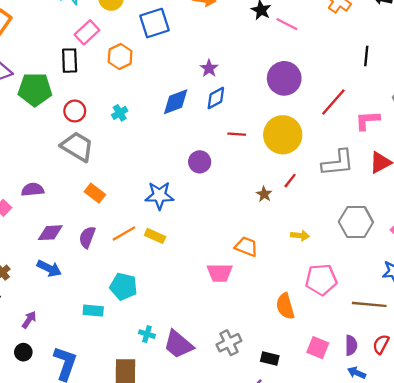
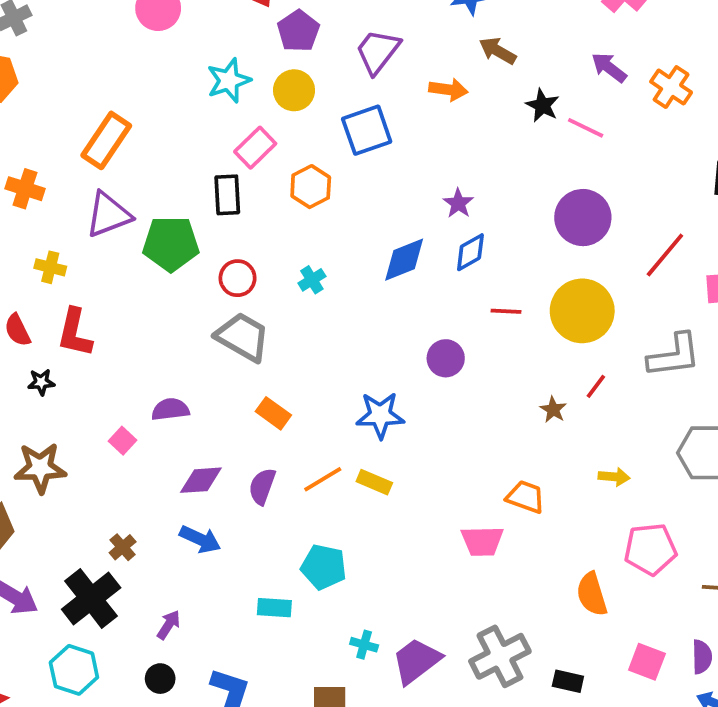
gray cross: (229, 343) -> (500, 656), size x1.4
purple trapezoid: (178, 344) -> (416, 661), turned 104

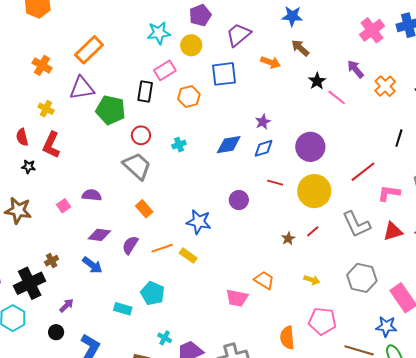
purple circle: (583, 218) -> (310, 147), moved
gray L-shape: (674, 355) -> (356, 224), turned 60

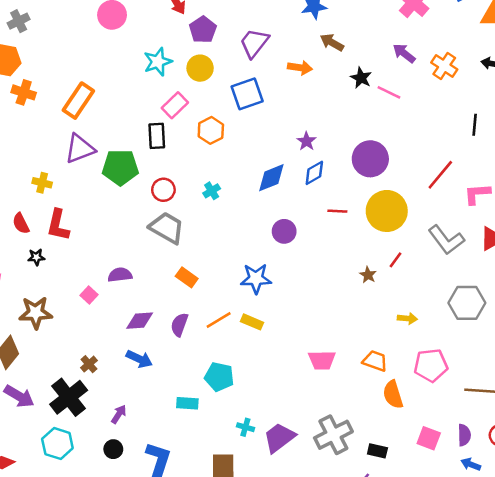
orange cross: (42, 65) -> (24, 92), moved
purple circle: (239, 200) -> (284, 231), moved
orange trapezoid: (264, 280) -> (375, 361), moved

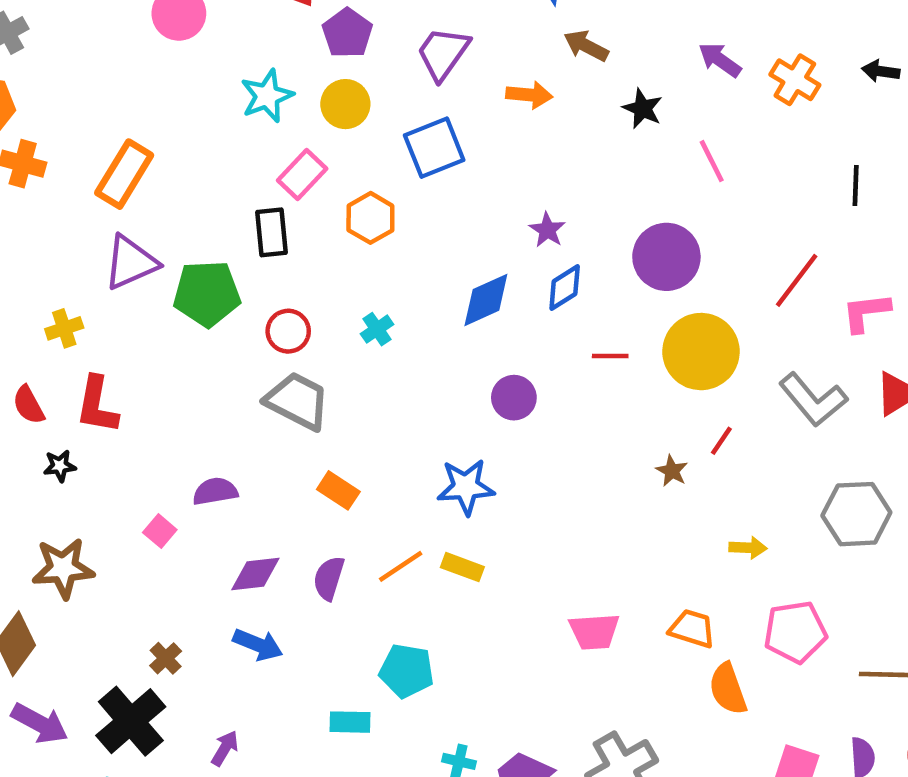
pink line: (389, 92) -> (712, 161), moved, turned 40
yellow cross: (42, 183) -> (64, 328), turned -30

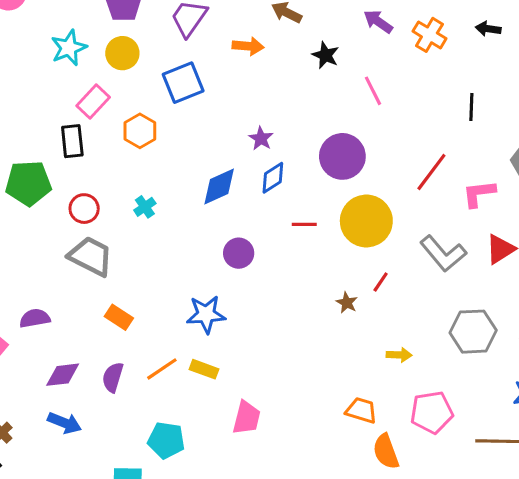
pink trapezoid: (594, 632) -> (247, 418), moved, turned -72

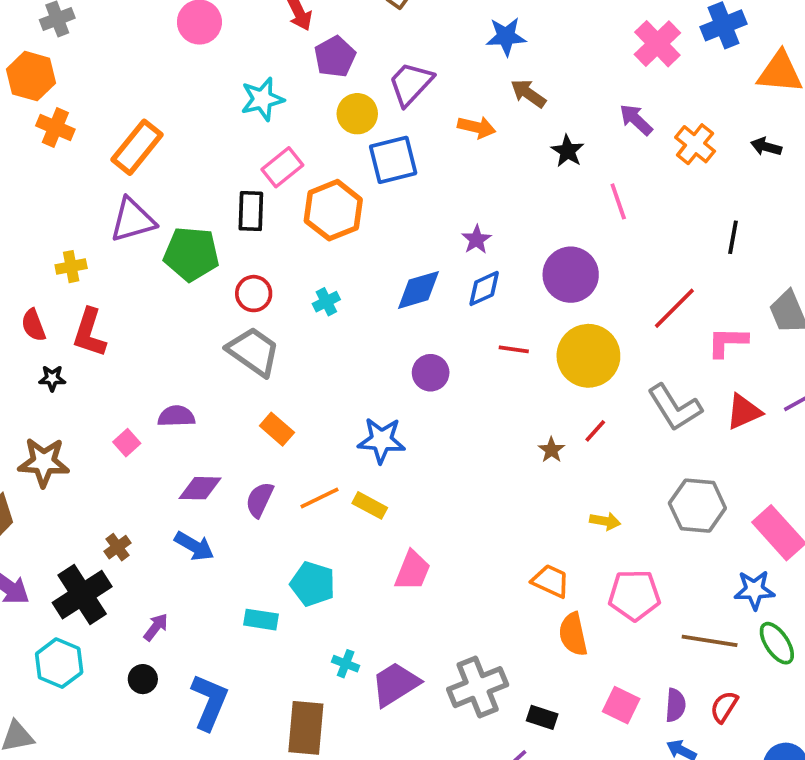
yellow circle: (122, 53) -> (357, 114), moved
orange hexagon: (140, 131) -> (333, 210), size x1.4

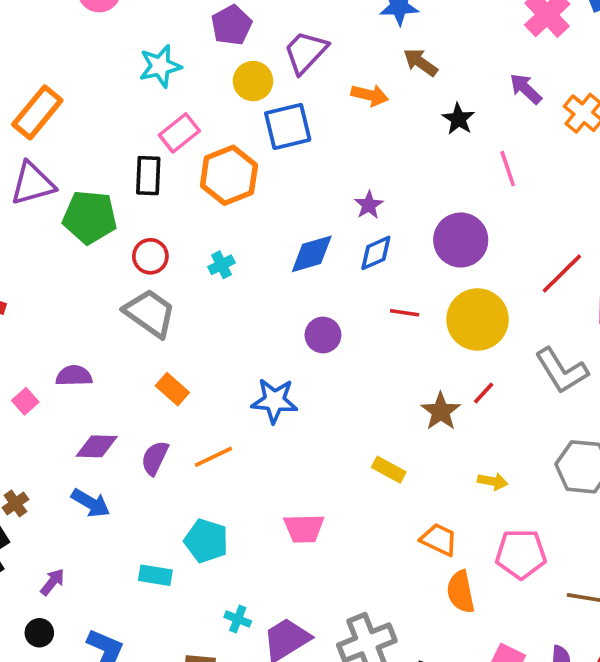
brown star: (551, 450) -> (441, 411), size x1.5
yellow rectangle: (370, 505) -> (389, 470), moved
pink trapezoid: (412, 571) -> (304, 528), turned 66

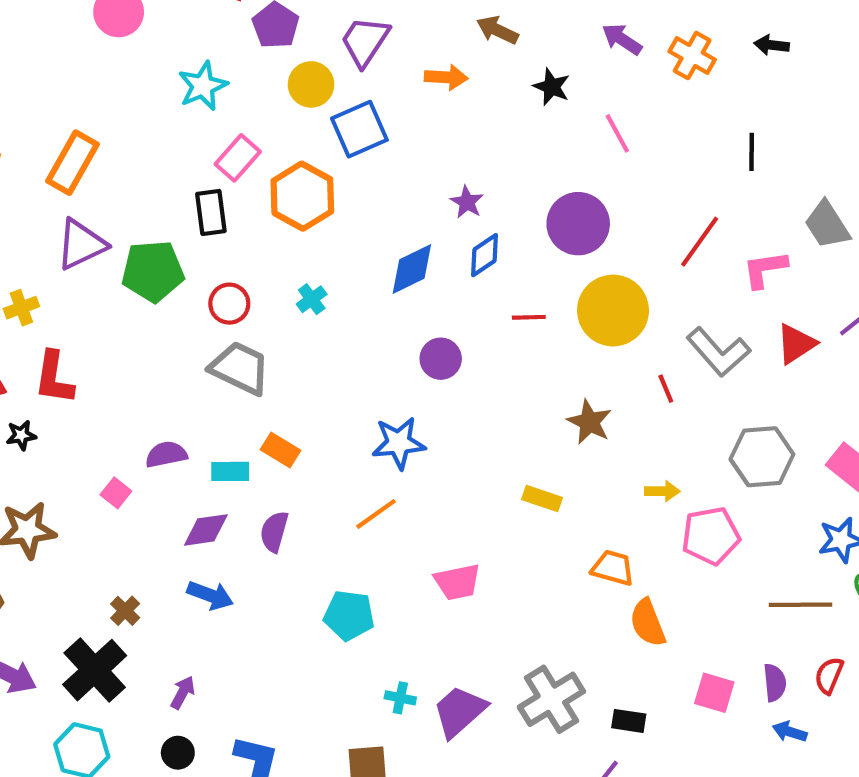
red line: (484, 393) -> (666, 389), moved, turned -55
orange line: (213, 457) -> (376, 514), moved
pink pentagon: (521, 554) -> (711, 536), moved
cyan rectangle: (155, 575) -> (230, 471), moved

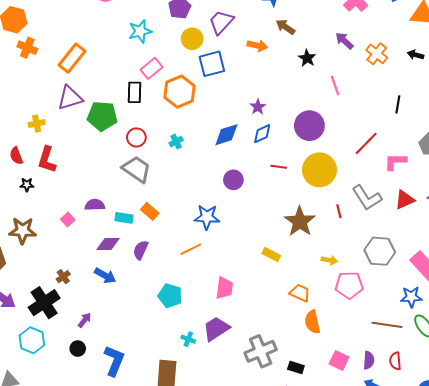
brown star: (589, 422) -> (300, 221), size x1.4
pink trapezoid: (457, 582) -> (224, 288), turned -80
red semicircle: (829, 675) -> (395, 361), turned -36
purple trapezoid: (459, 711) -> (216, 329), moved

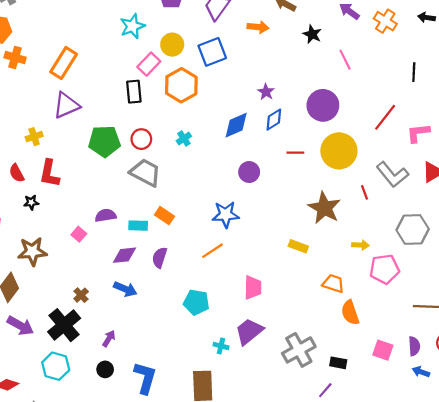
yellow circle: (192, 39) -> (172, 45), moved
green pentagon: (102, 116) -> (104, 141), moved

